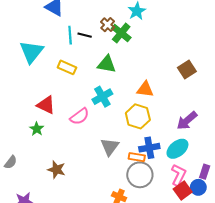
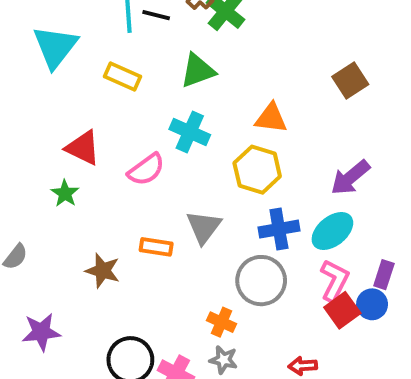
green triangle: (107, 64) -> (198, 71), turned -30
cyan cross: (102, 97) -> (190, 132), turned -36
orange rectangle: (137, 157) -> (156, 247), moved

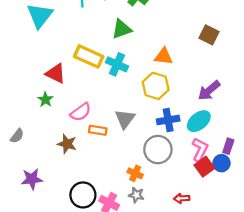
yellow rectangle: (122, 77) -> (89, 56), moved, size x1.4
brown square: (350, 80) -> (209, 35), turned -30
pink semicircle: (146, 170) -> (81, 112), moved

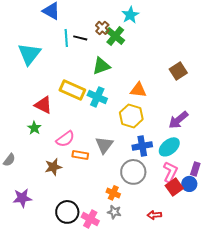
brown square: (209, 35) -> (178, 71), turned 30
brown star: (67, 144) -> (53, 167), turned -30

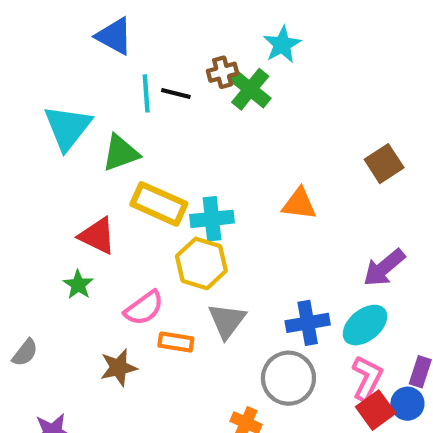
brown cross: (102, 28) -> (223, 72), turned 32
green triangle: (101, 66) -> (121, 153), moved
cyan cross: (97, 97) -> (212, 219), turned -30
yellow hexagon: (131, 116) -> (201, 263), moved

